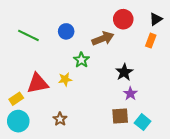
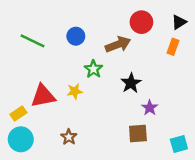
black star: (124, 72) -> (131, 83), moved
cyan square: (143, 122) -> (179, 144), moved, turned 35

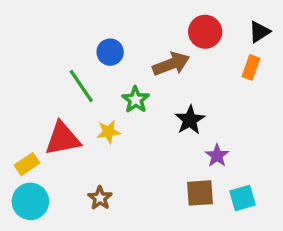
green line: (32, 41) -> (81, 86), moved, turned 30
cyan square: (179, 144) -> (242, 198), moved

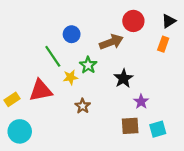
yellow star: (108, 132) -> (70, 77), moved
yellow rectangle: (27, 164) -> (12, 99), moved
brown star: (100, 198) -> (83, 106), moved

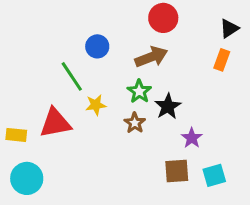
red circle: (133, 21) -> (163, 18), moved
green star: (88, 65) -> (139, 91), moved
yellow rectangle: (12, 99) -> (16, 135), turned 40
brown star: (83, 106) -> (135, 123), moved

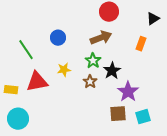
blue circle: (97, 46) -> (58, 38), moved
orange rectangle: (222, 60) -> (141, 44), moved
green line: (72, 76) -> (26, 50), moved
purple star: (192, 138) -> (128, 92), size x1.5

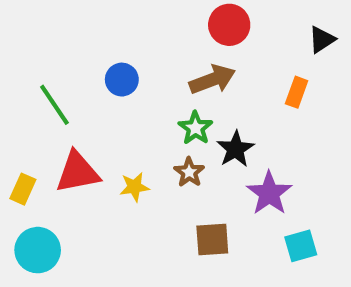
yellow star: (64, 70) -> (134, 187), moved
yellow rectangle: (11, 90) -> (23, 189), turned -72
brown square: (118, 114) -> (212, 240), moved

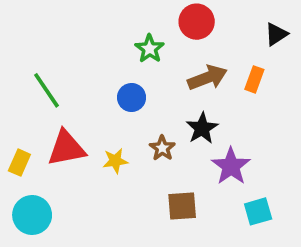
blue circle: (122, 80) -> (132, 98), moved
brown arrow: (212, 80) -> (207, 78), moved
green star: (195, 128) -> (150, 49), moved

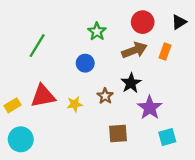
red circle: (197, 22) -> (143, 22), moved
green line: (47, 90) -> (37, 46), moved, turned 65
yellow rectangle: (19, 163) -> (13, 105), turned 35

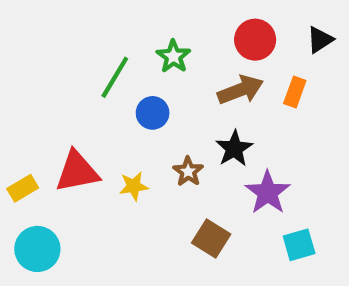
green line: (37, 46) -> (115, 77), moved
brown square: (118, 133) -> (211, 238), turned 36

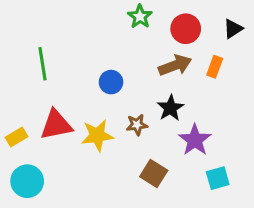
green star: (173, 56) -> (140, 17), moved
green line: (115, 77) -> (42, 64), moved, turned -40
brown star: (188, 172) -> (137, 125), turned 30
yellow star: (134, 186) -> (97, 135), size x1.5

